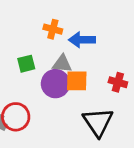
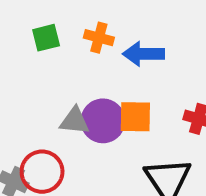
green square: (26, 64) -> (46, 38), moved
gray triangle: (62, 64) -> (75, 121), moved

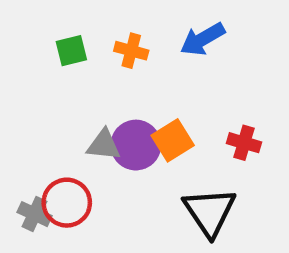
blue arrow: (144, 54) -> (203, 39), moved, turned -30
orange square: (135, 117) -> (173, 140), turned -33

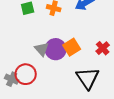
red cross: (244, 143) -> (103, 48), turned 32
gray triangle: (104, 145) -> (42, 49), turned 42

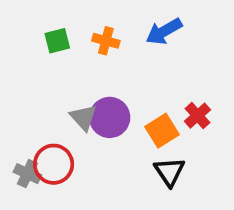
orange square: (72, 47) -> (162, 131), moved
black triangle: (88, 78) -> (169, 172), size x0.7

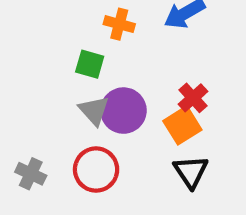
green square: (57, 41) -> (90, 64), moved, turned 30
red cross: (198, 116) -> (193, 98), moved
red circle: (54, 164) -> (96, 170), moved

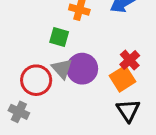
red circle: (96, 170) -> (36, 80), moved

